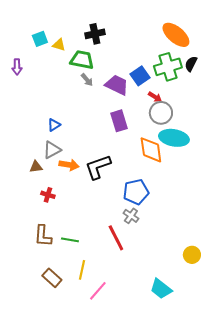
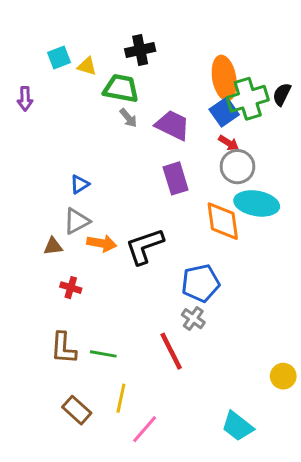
orange ellipse: (176, 35) -> (224, 78), moved, turned 40
blue square: (140, 76) -> (224, 112), moved

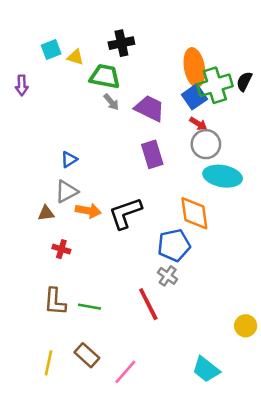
orange diamond: (223, 221) -> (194, 213), moved
yellow line: (121, 398) -> (49, 363), moved
brown rectangle: (77, 410) -> (87, 355), moved

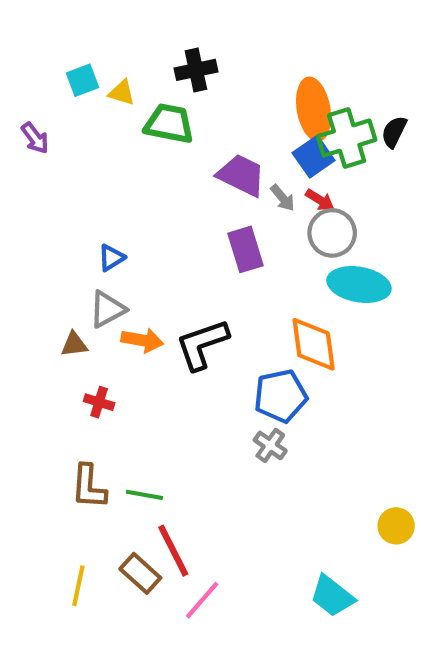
purple arrow: (22, 85) -> (35, 138), turned -36
gray arrow: (111, 102) -> (283, 198), moved
red line: (148, 304) -> (173, 551), moved

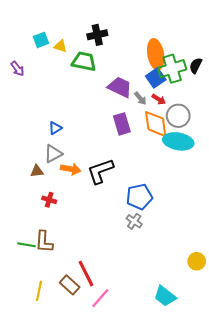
gray circle: (332, 233) -> (178, 116), moved
orange diamond: (314, 344) -> (156, 124), moved
green line: (144, 495) -> (27, 245), moved

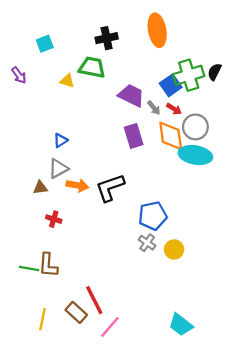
yellow triangle: (60, 46) -> (67, 81), moved
orange ellipse: (156, 54) -> (157, 30), moved
yellow circle: (197, 261) -> (174, 249), moved

